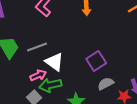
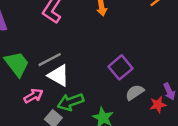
white triangle: (54, 62) -> (59, 75), moved
pink arrow: (38, 75) -> (33, 96), moved

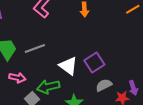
white triangle: (59, 75) -> (68, 66), moved
pink arrow: (33, 96) -> (17, 78), turned 35

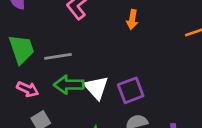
green arrow: (48, 87) -> (69, 85), moved

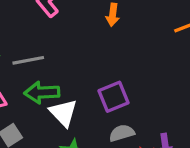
white triangle: (96, 88) -> (63, 113), moved

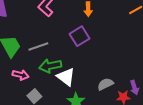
purple square: (114, 97) -> (79, 36), moved

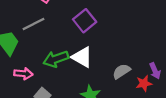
gray line: (38, 47) -> (34, 24), moved
white triangle: (66, 77) -> (82, 57), moved

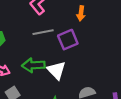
gray line: (34, 24) -> (43, 32), moved

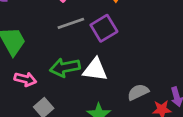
white triangle: (56, 70) -> (95, 70), turned -30

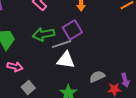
gray line: (71, 23) -> (62, 44), moved
green arrow: (65, 67) -> (43, 34), moved

